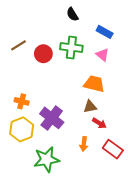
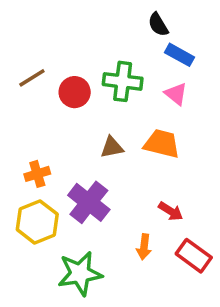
black semicircle: (72, 14) -> (158, 25), moved
orange cross: (22, 101) -> (37, 174), turned -32
brown triangle: (90, 107) -> (112, 147), moved

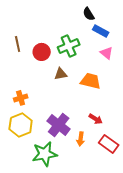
brown line: (32, 78) -> (18, 44), turned -70
green cross: (123, 81) -> (69, 46), turned -30
pink triangle: (176, 94) -> (107, 53), moved
brown triangle: (112, 147) -> (61, 74), moved
purple cross: (89, 202) -> (59, 125), moved

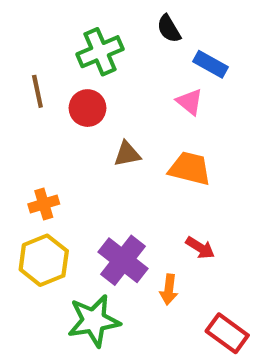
black semicircle: (89, 14) -> (169, 29), moved
green cross: (69, 46) -> (100, 52), moved
pink triangle: (107, 53) -> (190, 102), moved
red rectangle: (109, 144) -> (227, 333), moved

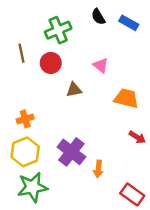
blue rectangle: (211, 64) -> (129, 23), moved
pink triangle: (190, 102) -> (101, 65), moved
orange trapezoid: (190, 168) -> (126, 98), moved
red arrow: (200, 248) -> (137, 137), moved
green star: (94, 321) -> (32, 187), moved

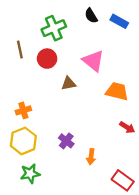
pink triangle: (101, 65) -> (93, 61), size x1.5
purple cross: (71, 152) -> (66, 141), size x0.6
green star: (32, 187) -> (30, 174), size x0.7

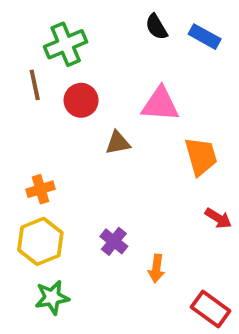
green cross: (54, 28) -> (66, 44), moved
pink triangle: (93, 61) -> (160, 104), turned -35
orange trapezoid: (117, 91) -> (201, 156), turned 60

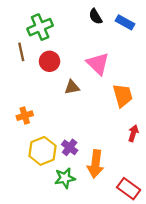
pink triangle: (160, 104) -> (98, 64), turned 40
red arrow: (218, 218) -> (133, 133), turned -105
yellow hexagon: (40, 241) -> (42, 151), moved
orange arrow: (156, 268) -> (96, 164), size x1.6
green star: (52, 297) -> (65, 178), moved

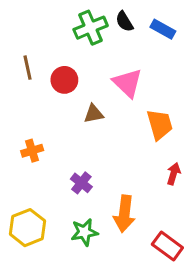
green cross: (40, 27) -> (91, 28), moved
purple cross: (70, 147) -> (81, 183), moved
yellow hexagon: (42, 151) -> (27, 228), moved

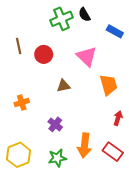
blue rectangle: (163, 29) -> (115, 31), moved
brown triangle: (94, 114) -> (64, 86), moved
red rectangle: (167, 246) -> (113, 152), moved

